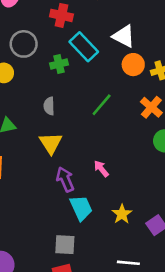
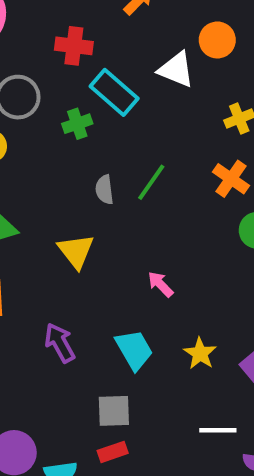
orange circle: (133, 65) -> (217, 40), moved
gray semicircle: (49, 106) -> (104, 190), moved
purple arrow: (65, 179) -> (60, 343), moved

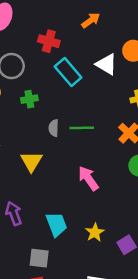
green cross: (77, 124) -> (29, 99), moved
green line: (151, 182) -> (82, 128), turned 45
pink arrow: (160, 284) -> (88, 178), moved, size x1.5

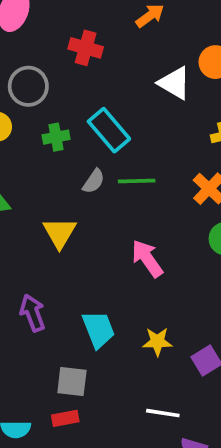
cyan rectangle: (68, 72) -> (109, 130), moved
gray semicircle: (54, 128) -> (94, 181), turned -147
yellow star: (95, 232) -> (157, 342), turned 30

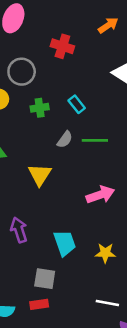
cyan rectangle: (109, 130) -> (77, 104), size x0.6
pink arrow: (147, 259) -> (100, 195), turned 104

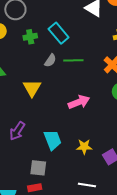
cyan rectangle: (77, 104) -> (59, 33), size x1.5
purple arrow: (19, 230) -> (17, 131), turned -126

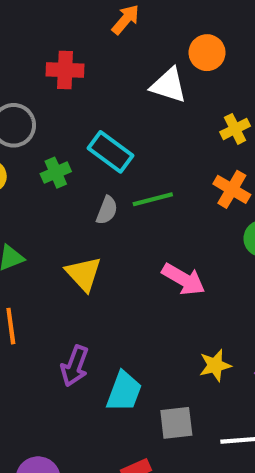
pink arrow: (79, 102) -> (183, 279), turned 65
cyan trapezoid: (53, 140) -> (124, 392), moved, turned 55
gray square: (38, 168) -> (176, 423), moved

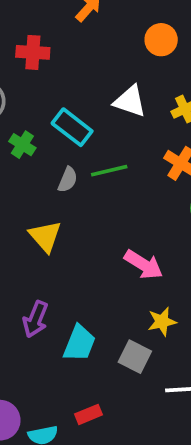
white triangle: (169, 85) -> (130, 101), moved
green cross: (56, 173) -> (22, 145), turned -35
pink arrow: (183, 279) -> (144, 265), moved
gray square: (176, 423) -> (135, 357), moved, turned 32

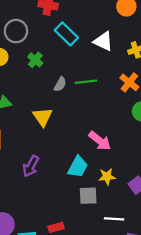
cyan rectangle: (72, 127) -> (66, 34), moved
cyan trapezoid: (79, 343) -> (78, 167), moved
gray square: (135, 357) -> (88, 196), turned -36

